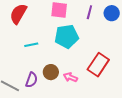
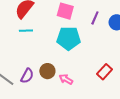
cyan line: (31, 45) -> (26, 31), moved
red rectangle: (98, 65) -> (105, 72), moved, size x0.7

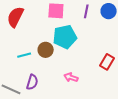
cyan line: (26, 31) -> (24, 55), moved
brown circle: (47, 71) -> (46, 50), moved

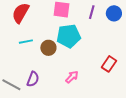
cyan line: (24, 55) -> (26, 42), moved
pink arrow: (71, 77) -> (72, 77), turned 112

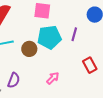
purple line: (92, 12) -> (74, 34), moved
red rectangle: (109, 64) -> (90, 65), turned -63

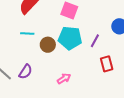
red rectangle: (90, 65) -> (107, 64), moved

